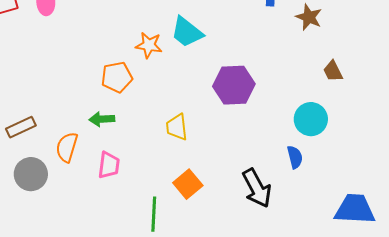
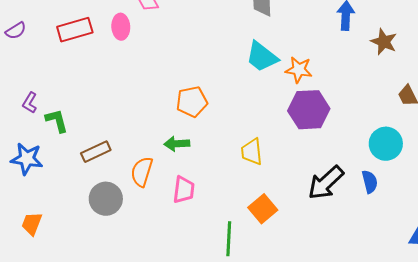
orange star: (149, 45) -> (299, 70), moved
black arrow: (257, 188) -> (326, 183), moved, turned 75

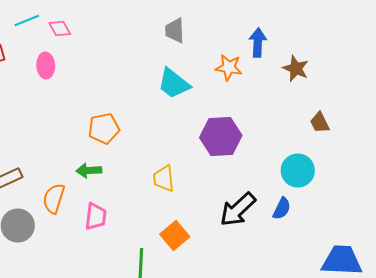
pink ellipse: (121, 27) -> (46, 66), moved
orange star: (299, 70) -> (229, 68), moved
blue semicircle: (370, 182) -> (282, 208), turned 40

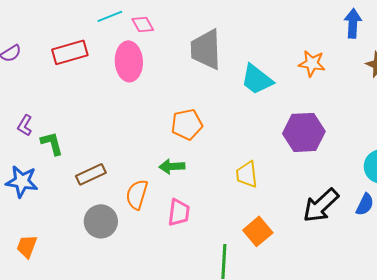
gray trapezoid: (175, 30) -> (206, 49), moved, size x1.6
blue arrow: (258, 42) -> (353, 23), moved
pink ellipse: (46, 66) -> (129, 61), size x1.5

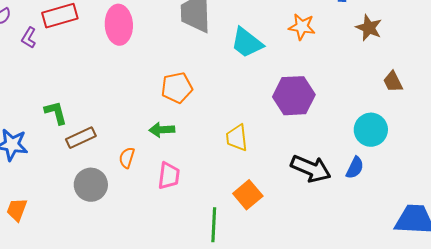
purple L-shape: (25, 125) -> (29, 38), moved
green L-shape: (52, 143) -> (56, 113), moved
orange semicircle: (137, 194) -> (127, 158), size x0.7
black arrow: (321, 205) -> (311, 169), turned -114

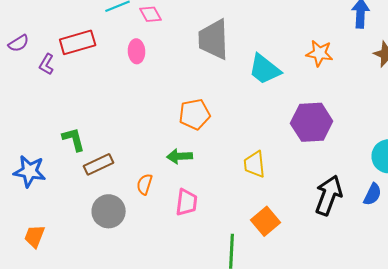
pink ellipse: (119, 25) -> (137, 51), size x0.6
black arrow: (311, 169) -> (329, 195), turned -93

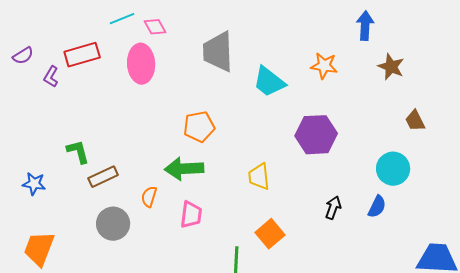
pink ellipse: (137, 51) -> (141, 64), size x1.6
green arrow: (180, 156) -> (184, 169), size x1.5
blue star: (30, 171) -> (34, 184), size x0.7
black arrow: (329, 195) -> (333, 208), size x0.6
orange trapezoid: (35, 236) -> (39, 249), size x1.5

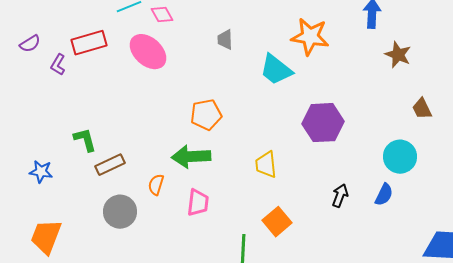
gray trapezoid: (218, 52) -> (225, 40), size x0.5
pink ellipse: (141, 64) -> (148, 52), turned -45
orange star: (324, 66) -> (310, 37), moved, size x1.4

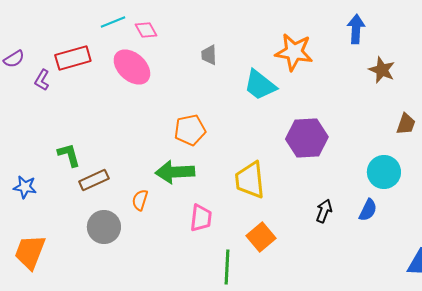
brown trapezoid: (422, 109) -> (406, 124), turned -135
yellow trapezoid: (266, 165) -> (250, 180), size x1.4
pink trapezoid: (198, 203) -> (201, 218), moved

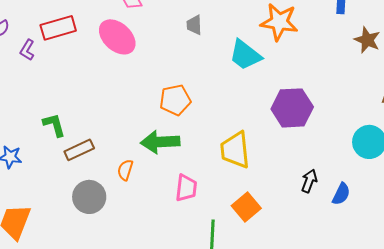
blue semicircle: (368, 210) -> (341, 194), moved

